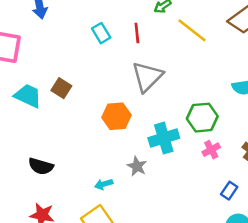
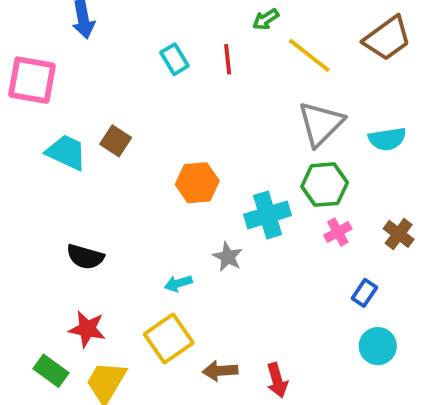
gray triangle: (147, 77) -> (321, 124), moved

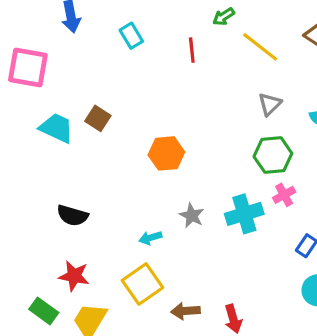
cyan rectangle: (174, 59) -> (131, 36), moved
gray triangle: (321, 124) -> (270, 104), size x0.6
cyan cross: (268, 215) -> (244, 214), moved

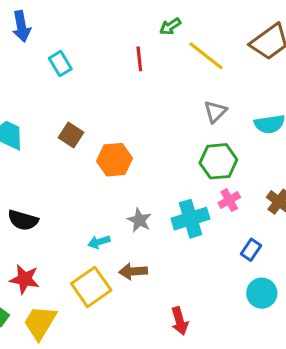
cyan rectangle: (131, 36) -> (60, 64), moved
brown square: (98, 118) -> (71, 135), moved
brown arrow: (185, 311) -> (133, 271), moved

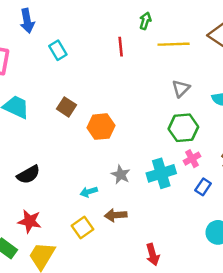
green arrow: (170, 26) -> (145, 21), turned 140
yellow line: (206, 56) -> (174, 44), turned -40
black semicircle: (23, 220) -> (28, 175), turned -45
blue rectangle: (251, 250) -> (203, 187), moved
yellow square: (91, 287) -> (83, 227), size x0.7

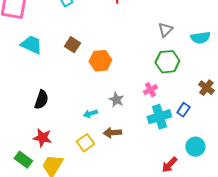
pink cross: (192, 159) -> (150, 90), moved
cyan cross: (161, 173) -> (159, 117), moved
black semicircle: (28, 175) -> (41, 100), turned -42
red arrow: (153, 255) -> (169, 165), moved, turned 60

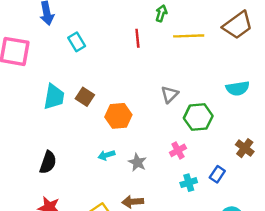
gray triangle: (165, 30) -> (170, 94), moved
cyan trapezoid: (31, 45) -> (54, 97), moved, turned 75
cyan arrow: (90, 114) -> (106, 155), moved
cyan cross: (159, 117) -> (189, 183), size x0.6

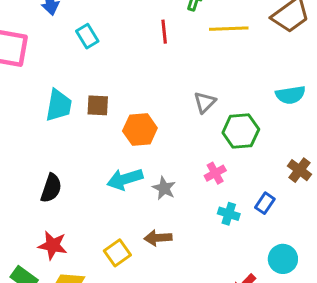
brown square: (85, 97) -> (98, 105), turned -30
cyan arrow: (106, 155) -> (125, 179), size x1.6
cyan cross: (189, 183) -> (229, 214), turned 35

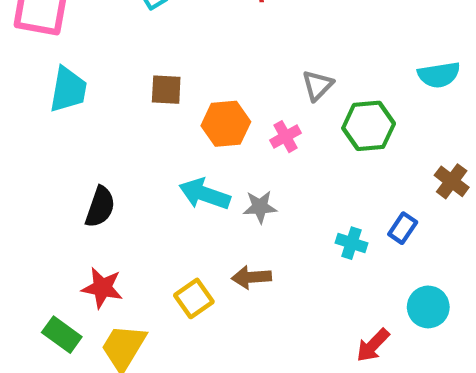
cyan trapezoid: (59, 105) -> (68, 90), moved
pink cross: (215, 173) -> (285, 137), moved
cyan arrow: (125, 179) -> (205, 194), turned 36
gray star: (164, 188) -> (260, 207), turned -30

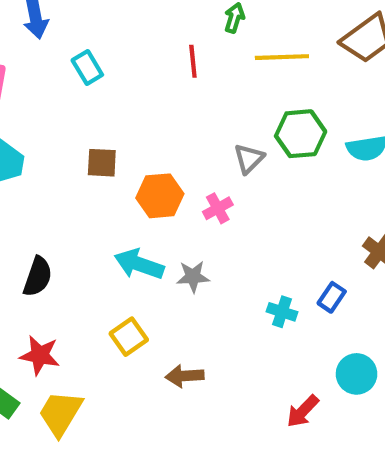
green hexagon: (369, 126) -> (301, 134), moved
brown arrow: (251, 277) -> (185, 376), moved
yellow square: (194, 298) -> (129, 337), moved

